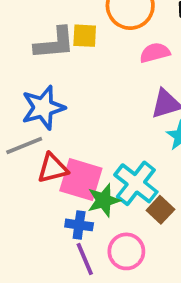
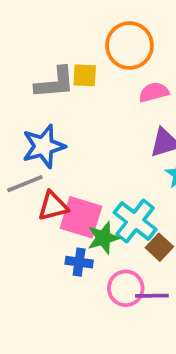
purple line: (85, 259) -> (152, 296), moved, turned -68

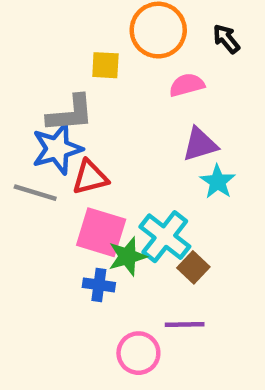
gray L-shape: (55, 83) -> (70, 114), moved
gray line: (25, 184) -> (35, 193), turned 39
red triangle: (53, 206) -> (90, 177), moved
pink circle: (126, 288) -> (138, 353), moved

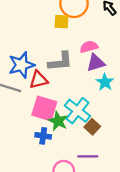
yellow square: (105, 65) -> (61, 22), moved
pink semicircle: (187, 85) -> (89, 47), moved
gray L-shape: (70, 114) -> (60, 62), moved
green star: (127, 256) -> (58, 121), turned -30

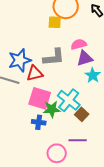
green star: (58, 121) -> (52, 109), turned -30

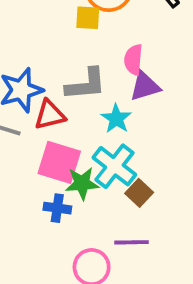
pink semicircle: (79, 44) -> (133, 60), turned -70
cyan star: (93, 75) -> (116, 119), moved

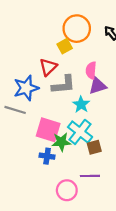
yellow square: (88, 18) -> (65, 46), turned -32
red triangle: (50, 115) -> (48, 67), moved, turned -30
brown square: (139, 193) -> (94, 147), turned 32

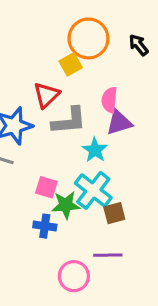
pink square: (48, 130) -> (46, 187), size x0.6

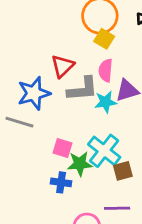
yellow square: (71, 64) -> (104, 39), moved, turned -30
pink semicircle: (109, 100) -> (106, 70), moved
cyan star: (95, 150) -> (106, 102), moved, turned 30

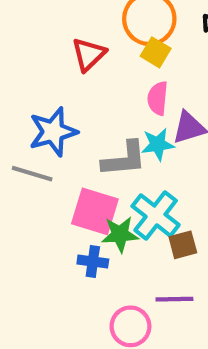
red triangle: (62, 66) -> (89, 54), moved
gray L-shape: (83, 89) -> (124, 159), moved
pink square: (62, 148) -> (95, 211), size x1.6

